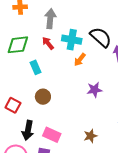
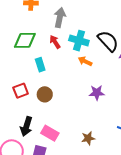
orange arrow: (80, 60) -> (85, 61), turned 72
red square: (13, 105) -> (21, 91), moved, turned 35

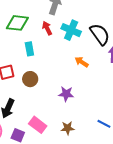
orange arrow: (85, 61) -> (82, 62), moved
purple star: (97, 93) -> (66, 94), moved
pink rectangle: (50, 133) -> (38, 125), moved

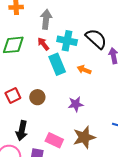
cyan rectangle: (29, 49) -> (57, 64), moved, size x1.5
brown star: (68, 128) -> (84, 137), size x1.6

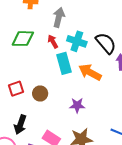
orange arrow: (84, 70) -> (90, 72), size x1.6

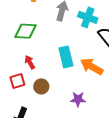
red arrow: (53, 41) -> (30, 62), moved
cyan cross: (77, 41) -> (88, 17), moved

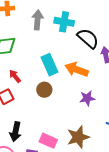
brown circle: (41, 86) -> (44, 90), moved
purple star: (78, 99) -> (87, 98), moved

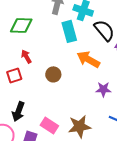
cyan rectangle: (50, 65) -> (69, 31), moved
purple star: (87, 98) -> (103, 89), moved

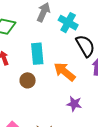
cyan rectangle: (69, 31) -> (37, 54), moved

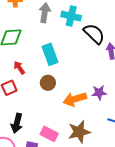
orange arrow: (65, 72) -> (75, 99), moved, turned -40

